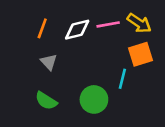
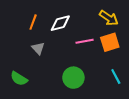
pink line: (108, 24) -> (85, 41), moved
cyan line: (122, 79) -> (116, 77), moved, turned -42
green semicircle: (46, 101) -> (19, 79), moved

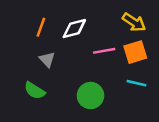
cyan line: (116, 77) -> (136, 83), moved, turned -49
green semicircle: (19, 79) -> (35, 91), moved

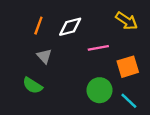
orange square: (135, 52) -> (128, 67), moved
cyan line: (136, 83) -> (129, 101), moved, turned 30
green circle: (91, 96) -> (100, 90), moved

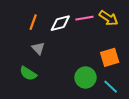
pink line: (98, 48) -> (84, 18), moved

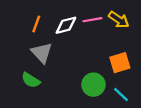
gray triangle: (38, 48) -> (42, 53), size x1.5

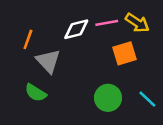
orange line: (36, 24) -> (28, 39), moved
orange square: (120, 63) -> (125, 53), moved
cyan line: (121, 95) -> (147, 99), moved

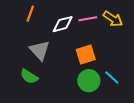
orange line: (28, 39) -> (30, 14), moved
orange square: (125, 53) -> (86, 54), moved
cyan line: (147, 99) -> (112, 77), moved

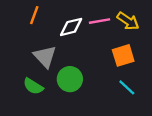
orange square: (86, 54) -> (123, 55), moved
green circle: (89, 81) -> (70, 79), moved

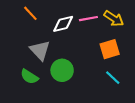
orange line: (34, 15) -> (30, 13), turned -63

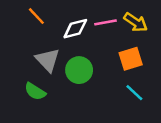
green circle: (62, 70) -> (79, 70), moved

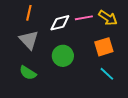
orange line: (36, 16) -> (29, 13), turned 56
gray triangle: (48, 60) -> (29, 40), moved

